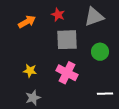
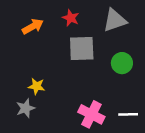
pink cross: (67, 73) -> (91, 114), moved
gray star: (33, 98) -> (25, 108), moved

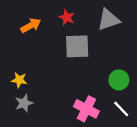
green circle: (122, 63) -> (119, 80), moved
yellow star: (36, 86) -> (19, 80), moved
white line: (128, 114) -> (121, 109), turned 48

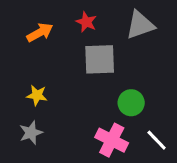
yellow star: (19, 80) -> (37, 95), moved
green circle: (119, 80) -> (131, 103), moved

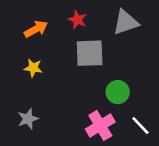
yellow star: (37, 95) -> (33, 68), moved
pink cross: (112, 140) -> (100, 126), turned 32

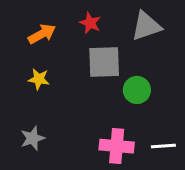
green circle: (118, 92) -> (137, 90), moved
pink cross: (100, 126) -> (117, 146), turned 36
white line: (140, 126) -> (163, 146), turned -50

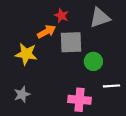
orange arrow: (42, 34) -> (46, 32), moved
yellow star: (39, 79) -> (26, 54), size x1.5
white line: (163, 146) -> (111, 86), moved

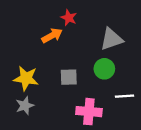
gray triangle: (100, 18) -> (111, 39), moved
gray square: (71, 42) -> (69, 77), moved, size x0.7
yellow star: (26, 54) -> (26, 78), moved

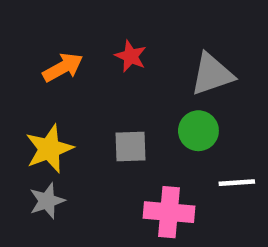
red star: (69, 18) -> (131, 56), moved
orange arrow: (52, 36) -> (63, 67), moved
yellow star: (26, 78) -> (49, 149), turned -30

